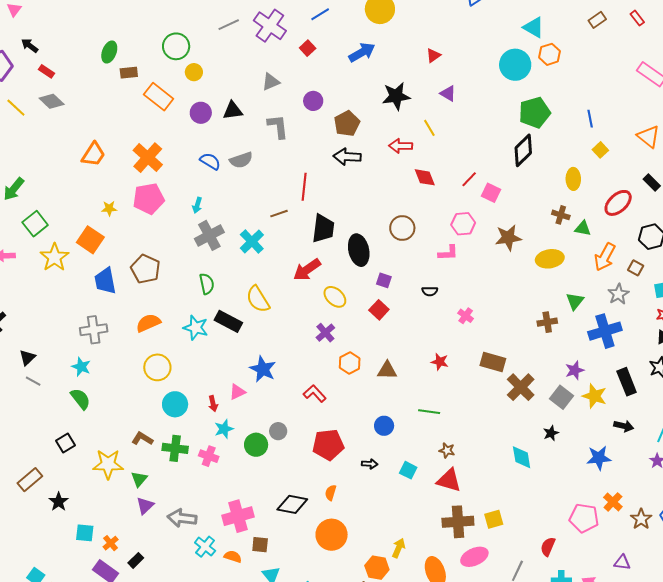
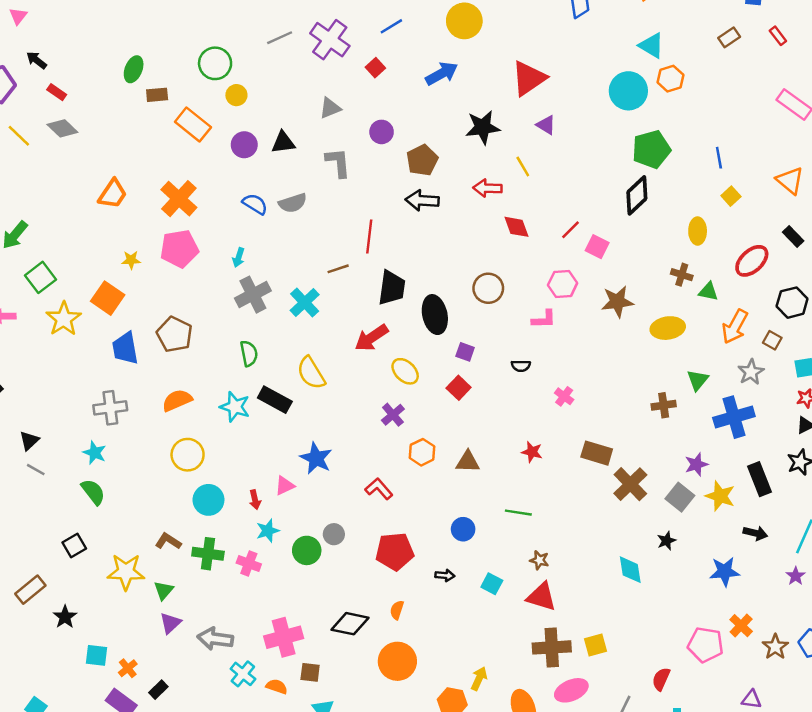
red triangle: (433, 55) -> (529, 78), size x2.0

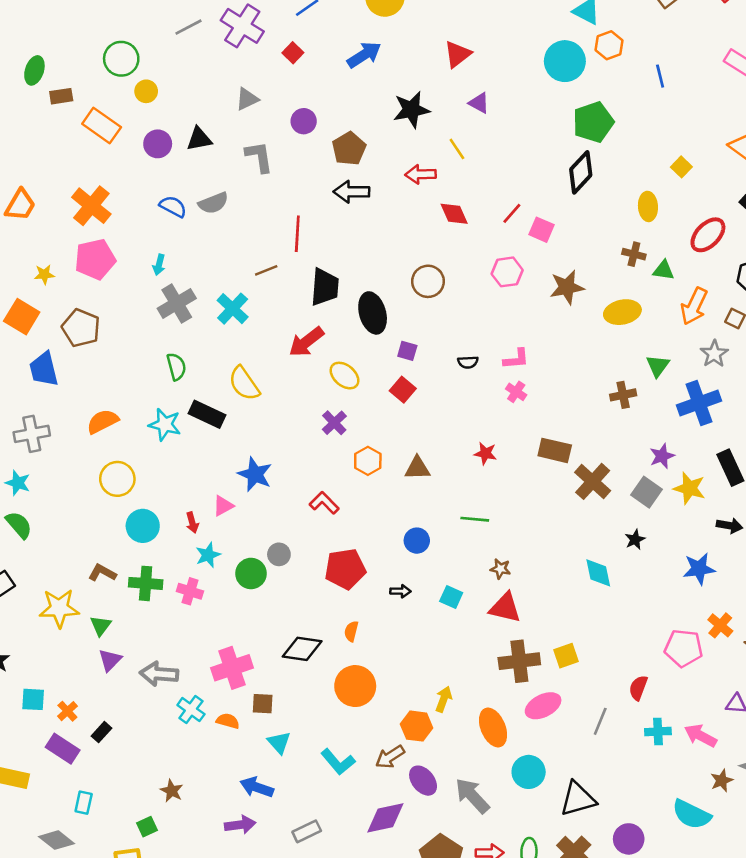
red triangle: (529, 78) -> (457, 54), size x0.7
blue line: (719, 158) -> (660, 76), moved
pink L-shape: (544, 319) -> (516, 359), moved
brown pentagon: (175, 334) -> (81, 328), moved

